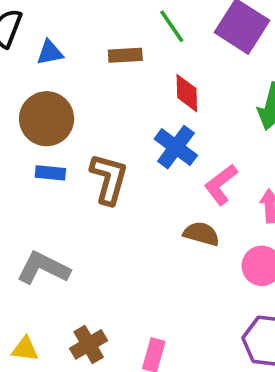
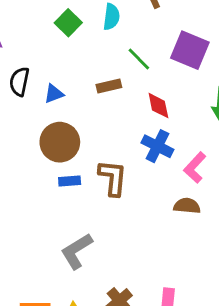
gray L-shape: (43, 268) -> (77, 251), turned -48

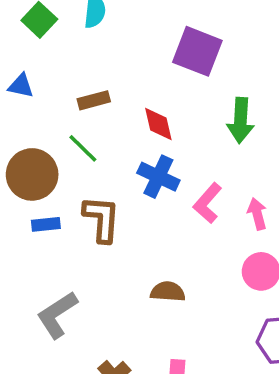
green line: (139, 59) -> (83, 148), moved
blue triangle: (54, 94) -> (21, 86), moved, turned 35
brown semicircle: (187, 206) -> (168, 292), moved

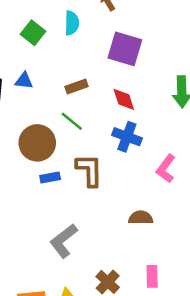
purple square: (197, 51) -> (125, 49), moved
pink L-shape: (207, 203) -> (166, 169), moved

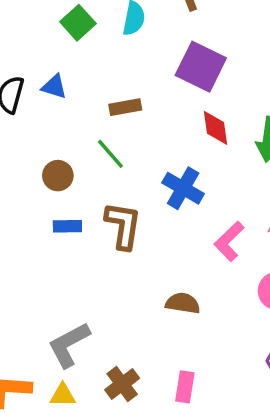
red diamond: (124, 99) -> (215, 128), moved
brown circle: (37, 143) -> (58, 176), size x0.6
gray L-shape: (64, 241) -> (69, 345), moved

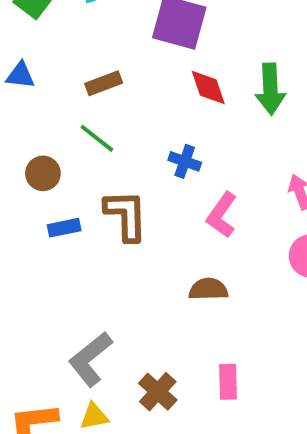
blue cross: (183, 188) -> (185, 161), size x0.7
pink L-shape: (229, 241) -> (222, 215), moved

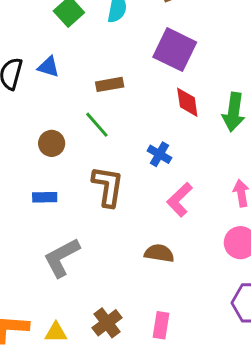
blue rectangle: (64, 228) -> (45, 197), moved
gray L-shape: (90, 359) -> (62, 258), moved

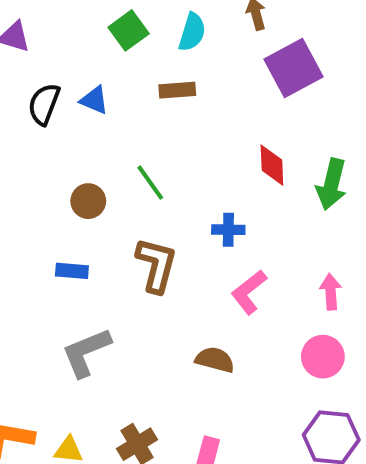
purple square: (175, 50) -> (293, 68), moved, turned 30
brown rectangle: (110, 84) -> (177, 90), moved
blue cross: (159, 154) -> (228, 230), turned -35

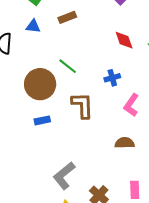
blue triangle: (94, 100) -> (33, 26), moved
brown circle: (88, 201) -> (40, 84), size x1.8
gray L-shape: (86, 352) -> (64, 176), moved

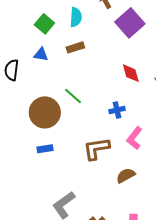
brown L-shape: (82, 105) -> (96, 149), moved, turned -100
brown semicircle: (125, 143) -> (126, 175), turned -30

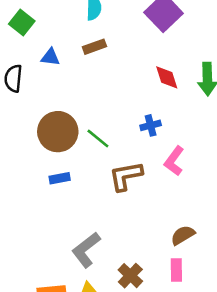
green square: (44, 24) -> (22, 22), moved
green line: (73, 96) -> (98, 139), moved
brown semicircle: (126, 175) -> (183, 235), moved

